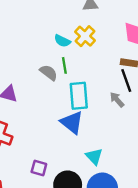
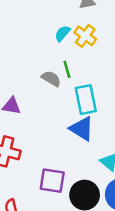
cyan semicircle: (62, 41) -> (62, 33), moved, turned 112
purple square: (39, 168) -> (52, 181), size x1.5

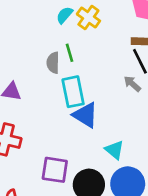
gray semicircle: (51, 79) -> (53, 63), turned -120
cyan rectangle: (86, 100) -> (73, 92), moved

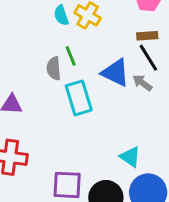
cyan semicircle: (64, 15) -> (61, 15), turned -54
blue triangle: (85, 115) -> (115, 73), moved

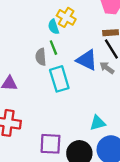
cyan semicircle: (61, 15) -> (54, 27), moved
cyan triangle: (130, 157) -> (98, 123), turned -49

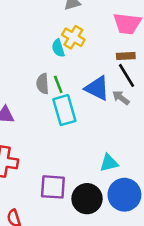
green line: (53, 48) -> (58, 84), moved

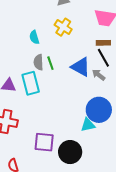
cyan semicircle: (58, 48) -> (34, 37), moved
cyan rectangle: (64, 110) -> (31, 83), moved
blue circle: (124, 195) -> (99, 110), moved

